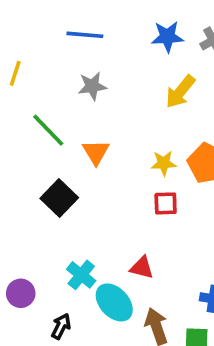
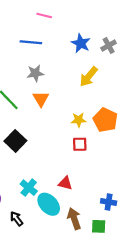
blue star: (167, 37) -> (81, 43), turned 30
orange triangle: (96, 152) -> (41, 99), moved
black arrow: (61, 326) -> (16, 219), turned -64

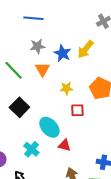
blue star: (81, 43) -> (62, 53), moved
yellow star: (79, 120) -> (66, 88), moved
cyan ellipse: (49, 204) -> (49, 127), moved

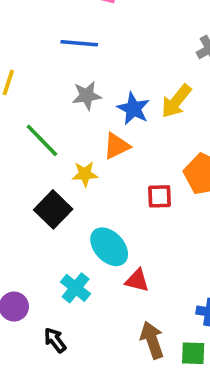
orange triangle: (42, 69) -> (117, 146), moved, turned 35
yellow star: (66, 88) -> (85, 174), moved
red square: (77, 110) -> (160, 196), moved

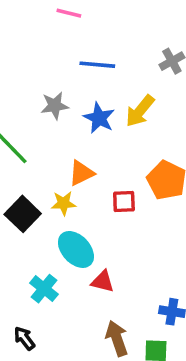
blue line: (79, 43) -> (97, 65), moved
orange triangle: (117, 146) -> (81, 173), moved
yellow star: (85, 174) -> (64, 203), moved

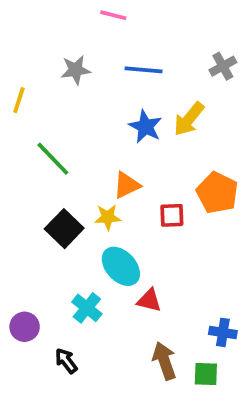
gray star: (55, 106) -> (76, 70), moved

